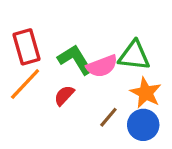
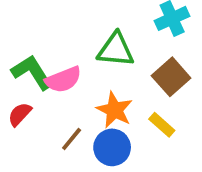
green triangle: (134, 56) -> (116, 50), moved

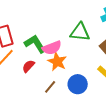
orange star: (114, 110) -> (57, 62), moved
brown line: (72, 139) -> (50, 87), moved

